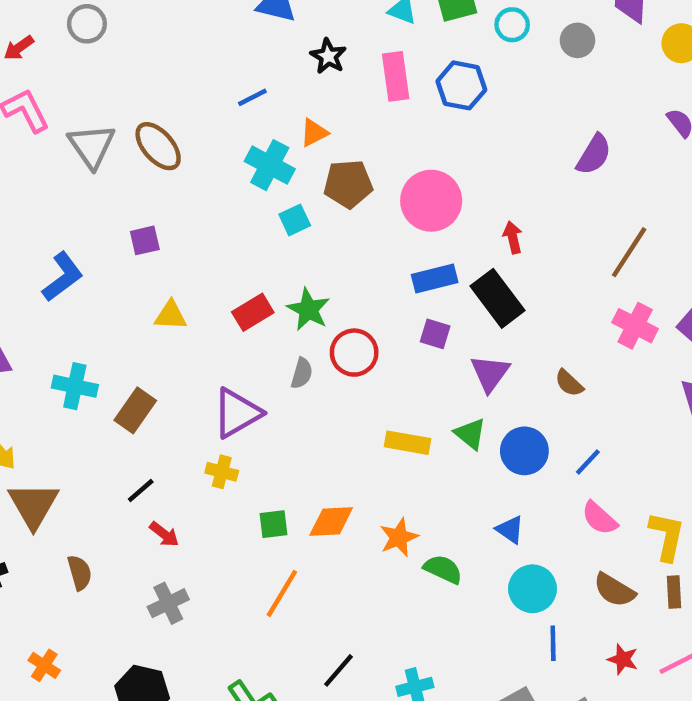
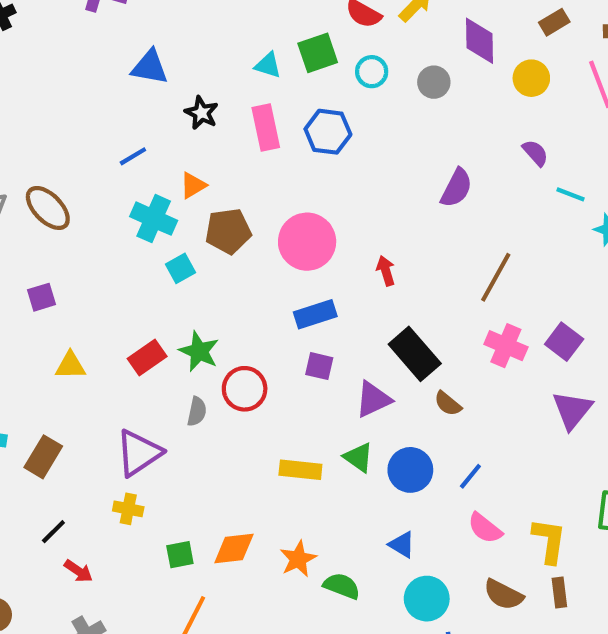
black rectangle: (497, 298) -> (415, 354), moved
purple triangle: (490, 373) -> (373, 399), turned 33

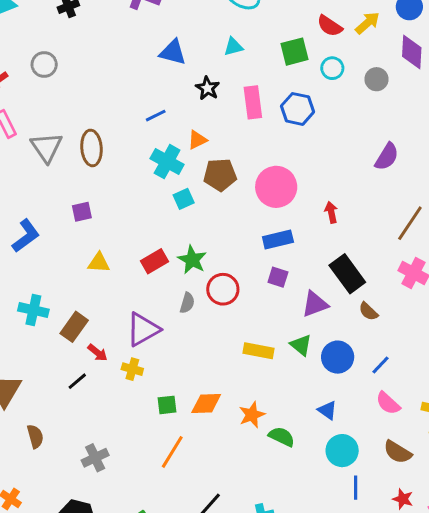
cyan triangle: (268, 65) -> (233, 47), moved, turned -36
brown ellipse: (48, 208) -> (92, 148), turned 36
red arrow: (78, 571) -> (98, 353), moved

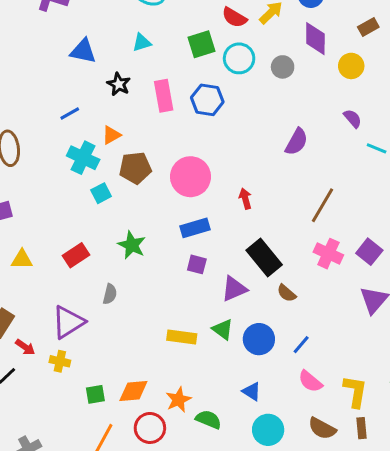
cyan circle: (332, 68) -> (239, 58), size x1.4
green star: (192, 260) -> (132, 245), moved
red circle: (223, 289) -> (150, 428), moved

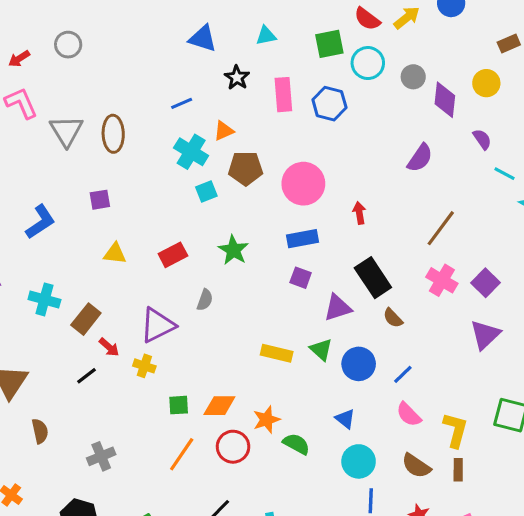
purple diamond: (315, 39) -> (445, 100), moved

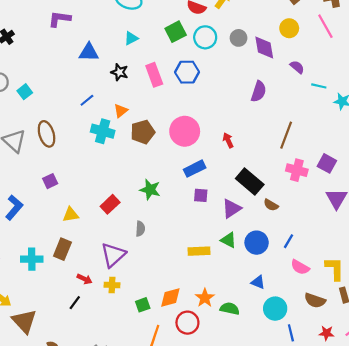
cyan square: (206, 192) -> (25, 92), moved
brown rectangle: (86, 319) -> (62, 249), moved

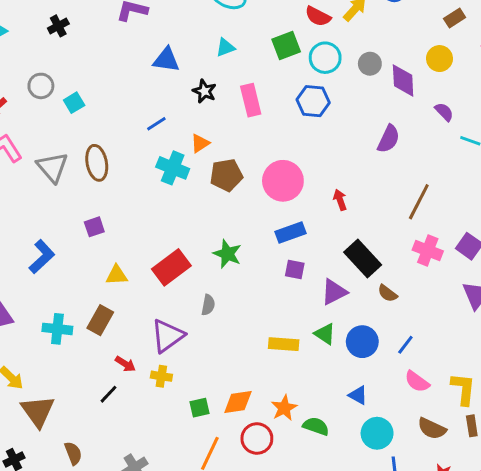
blue hexagon: (187, 72) -> (313, 101), moved
red rectangle: (110, 204) -> (171, 267), size x1.4

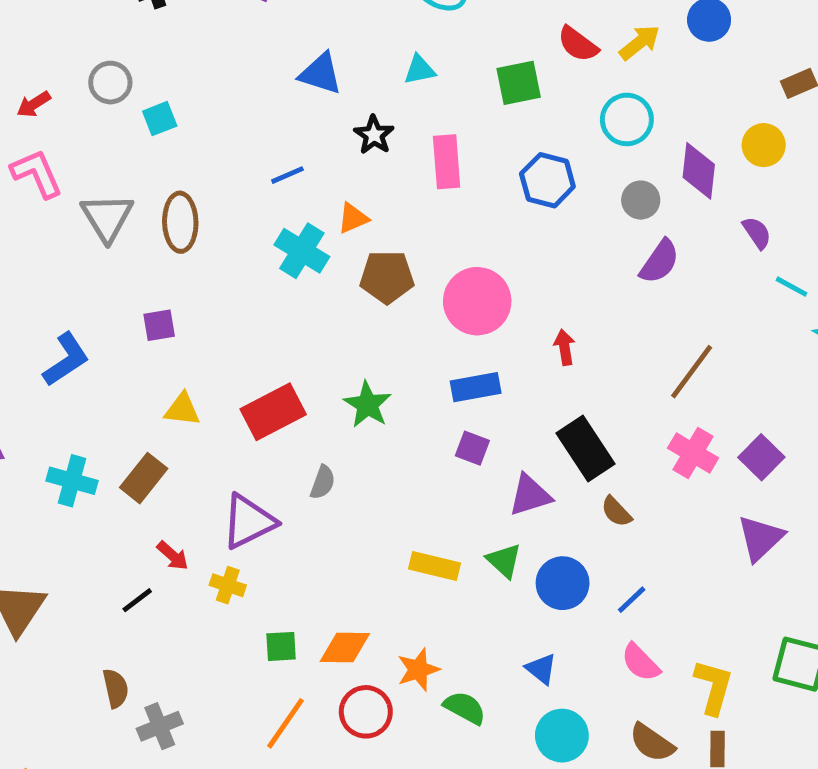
cyan circle: (325, 58) -> (627, 119), moved
gray circle: (370, 64) -> (641, 200), moved
brown semicircle: (73, 453) -> (116, 688), moved

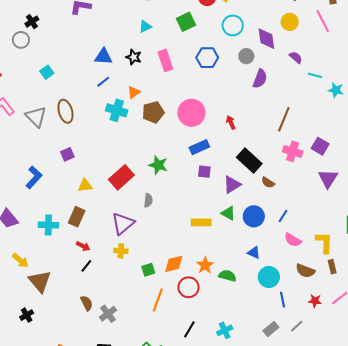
blue triangle: (321, 74) -> (103, 57), moved
gray circle: (110, 83) -> (21, 40), moved
red arrow: (173, 556) -> (83, 246), moved

